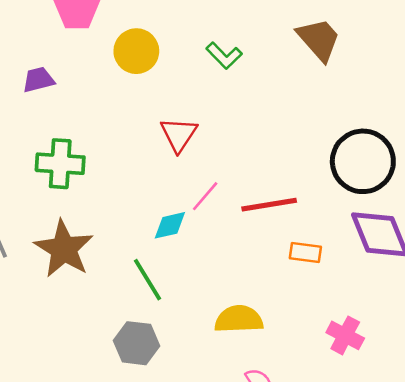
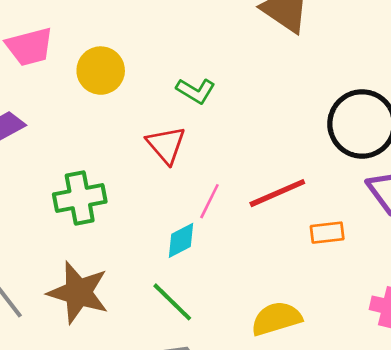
green L-shape: (224, 56) -> (196, 91), moved
green cross: (60, 164) -> (80, 198), moved

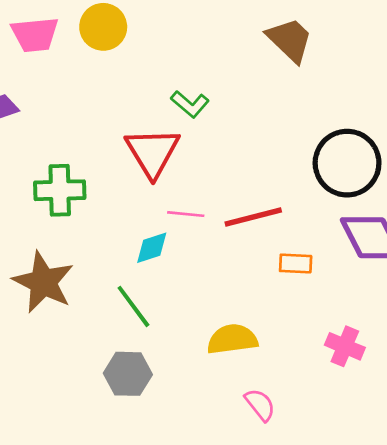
yellow circle: (101, 71) -> (103, 27), moved
red triangle: (166, 145) -> (152, 152), size x1.4
pink line: (209, 201) -> (186, 214), turned 60

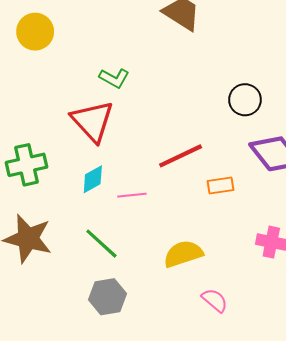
black circle: (347, 163) -> (245, 100), size x0.6
pink line: (186, 214) -> (132, 195), moved
cyan diamond: (152, 248) -> (93, 179), moved

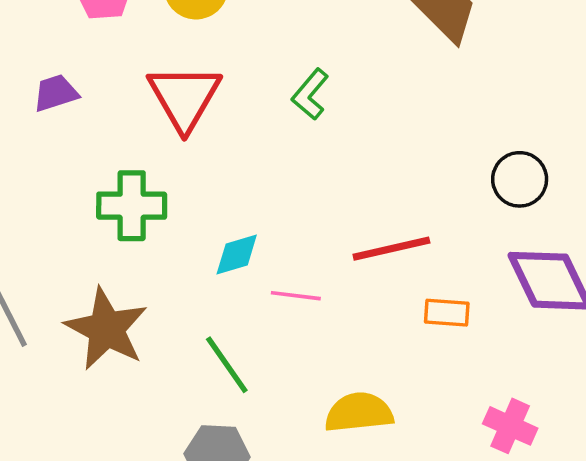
green L-shape: (114, 78) -> (310, 94), turned 88
red triangle: (93, 121) -> (184, 97), moved

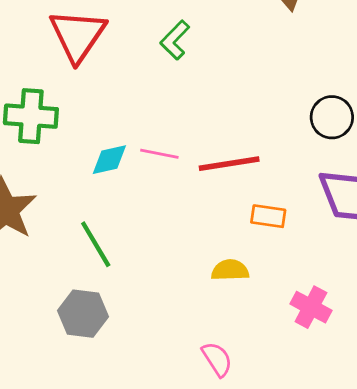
pink line: (296, 296) -> (159, 154), moved
yellow semicircle: (359, 412) -> (230, 270), moved, size x0.7

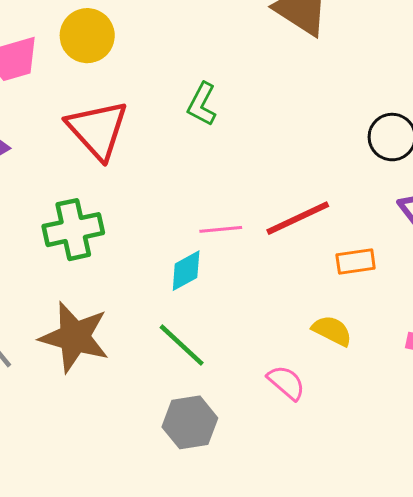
cyan diamond: (109, 160) -> (186, 271), moved
yellow semicircle: (230, 270) -> (332, 331), turned 45
pink semicircle: (217, 359) -> (286, 383), moved

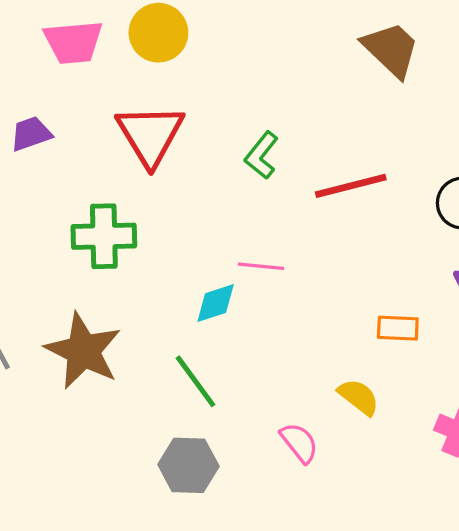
green L-shape: (202, 104) -> (262, 155), moved
red line: (298, 218) -> (351, 186), moved

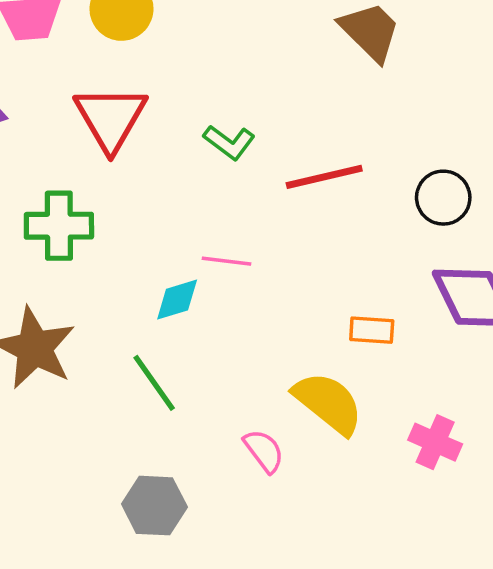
green L-shape: (262, 155) -> (229, 142), turned -93
yellow semicircle: (359, 397) -> (328, 403), size x1.6
gray hexagon: (188, 465) -> (154, 506), moved

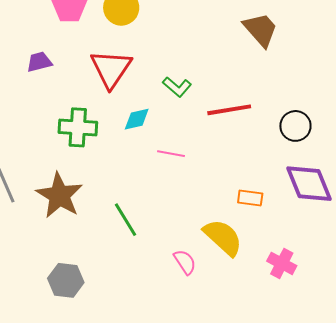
cyan diamond: (177, 300) -> (137, 119), moved
gray hexagon: (154, 506) -> (66, 280), moved

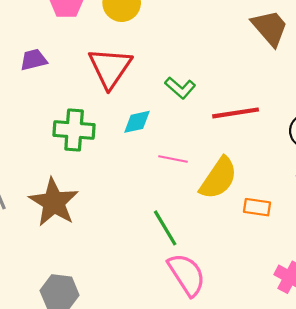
green line: (126, 220) -> (165, 228), moved
yellow semicircle: (223, 237) -> (218, 178), moved, turned 81
pink semicircle: (185, 262) -> (187, 275), size x1.6

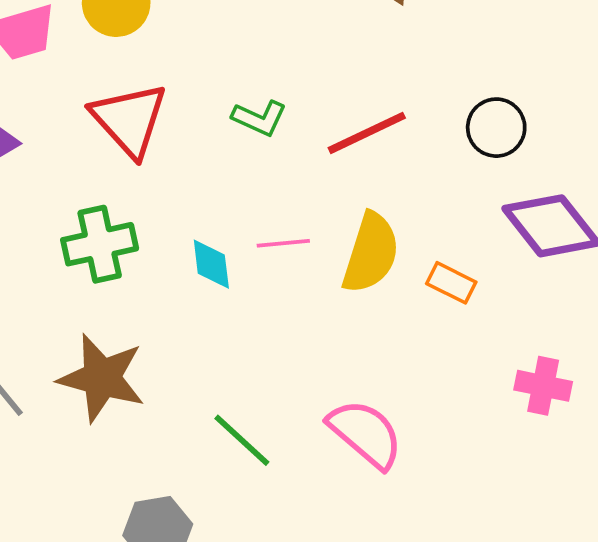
cyan diamond: (137, 122) -> (211, 264), moved, turned -68
orange rectangle: (257, 207) -> (451, 283), turned 35
green line: (165, 228) -> (242, 440), moved

